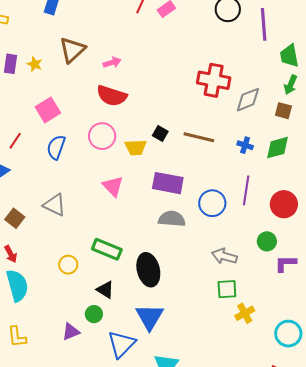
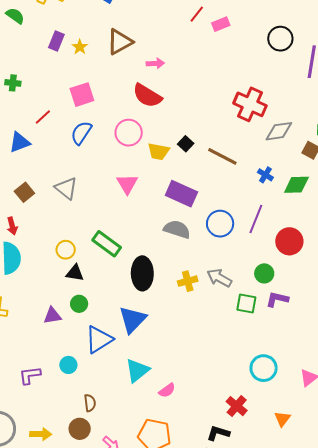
green square: (227, 289) -> (246, 303), moved
black triangle: (105, 290) -> (75, 273), moved, turned -36
yellow cross: (245, 313) -> (188, 281), moved

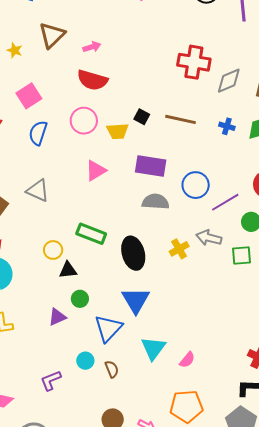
pink triangle: (127, 184) -> (96, 170), turned 45
purple line: (256, 219) -> (225, 202), moved, turned 52
brown semicircle: (90, 403) -> (112, 369), moved

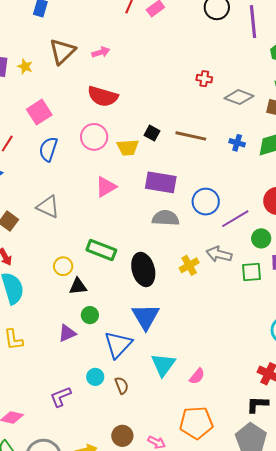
pink arrow: (92, 47) -> (101, 52), moved
red cross: (194, 62) -> (204, 79), size x0.5
gray diamond: (229, 81) -> (239, 97), turned 44

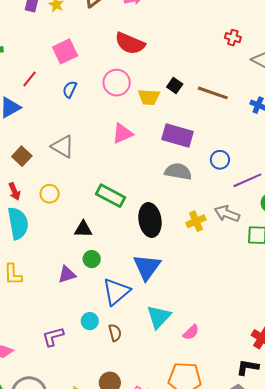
blue semicircle: (48, 149) -> (70, 89), size x0.7
blue circle: (206, 202) -> (220, 160), size x0.7
yellow circle: (63, 266) -> (50, 194), moved

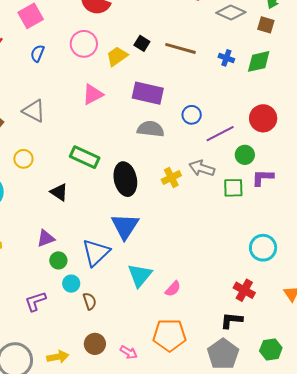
yellow trapezoid: (149, 97) -> (117, 56), turned 145
black triangle: (83, 229) -> (59, 192), turned 36
green circle: (92, 259) -> (58, 260), moved
brown semicircle: (115, 333) -> (90, 301), moved

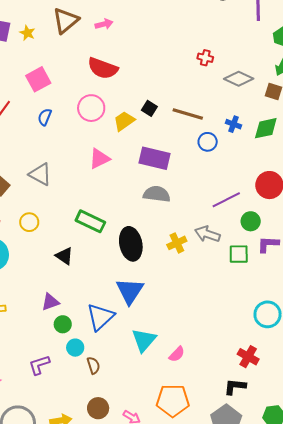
blue circle: (192, 115) -> (208, 142), moved

